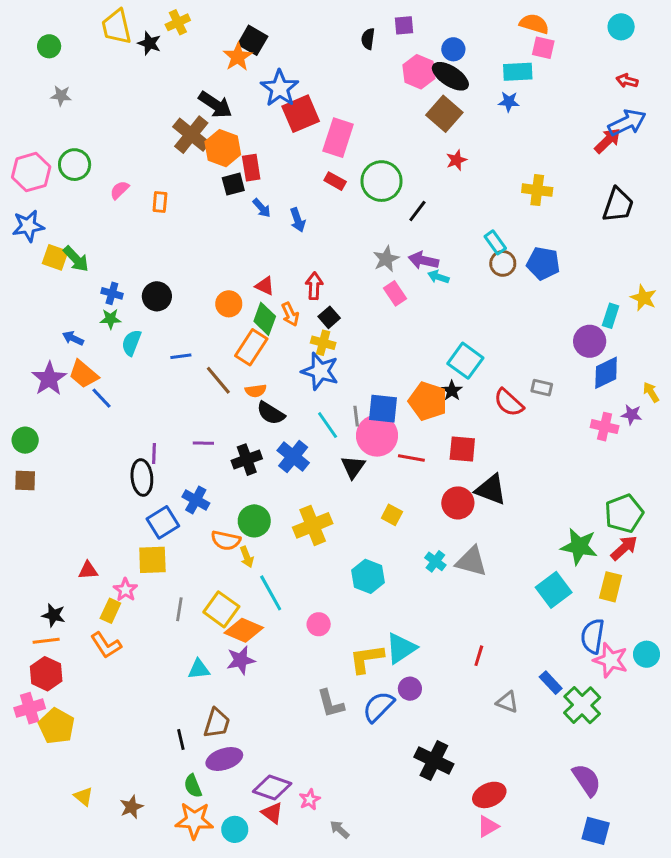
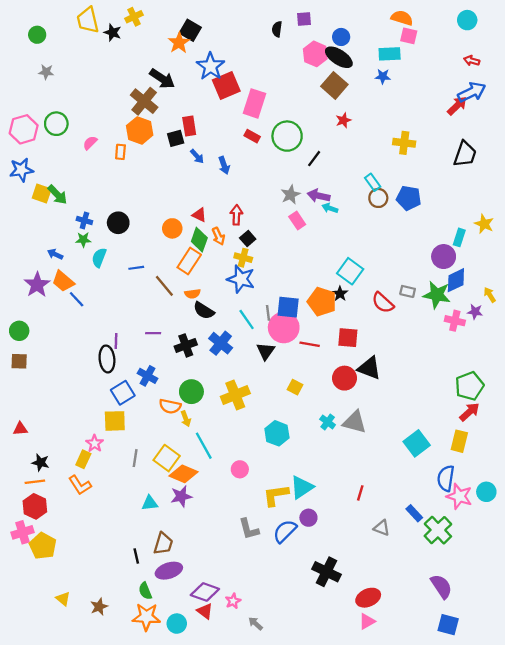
orange hexagon: (223, 148) -> (140, 130), moved
green star: (579, 546) -> (437, 295), moved
red triangle: (88, 570) -> (20, 429), moved

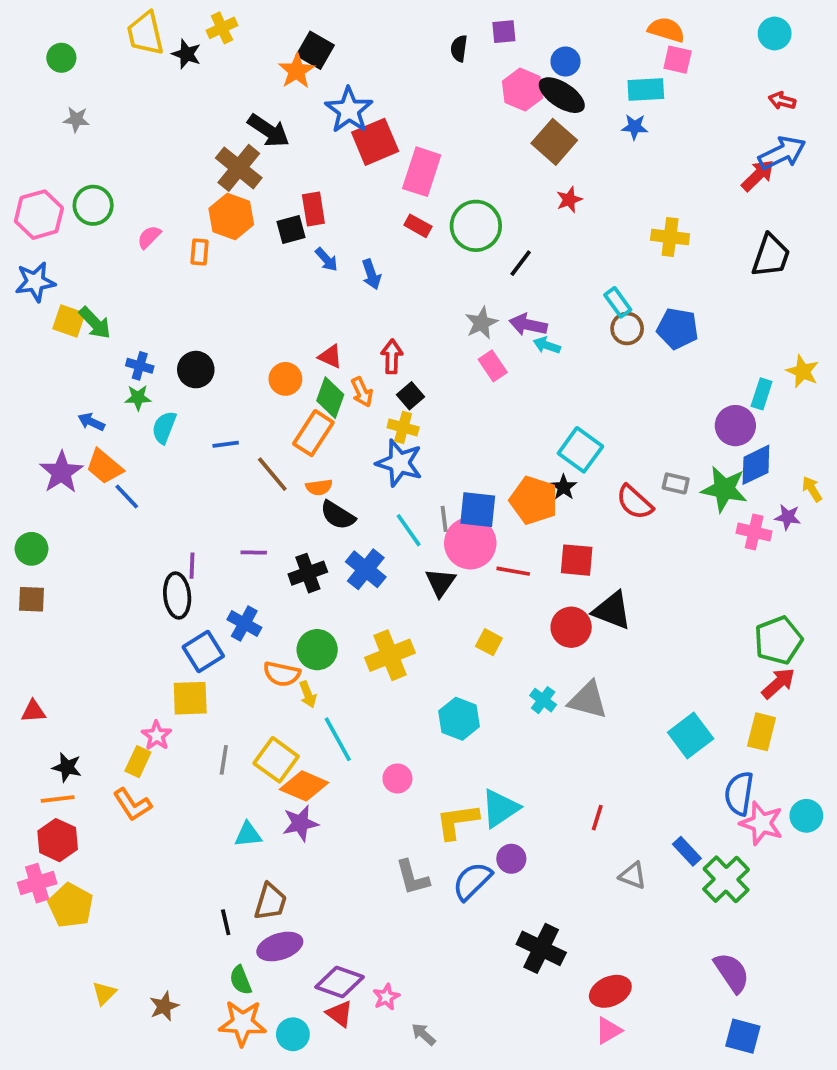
yellow triangle: (63, 599) -> (104, 993), turned 35

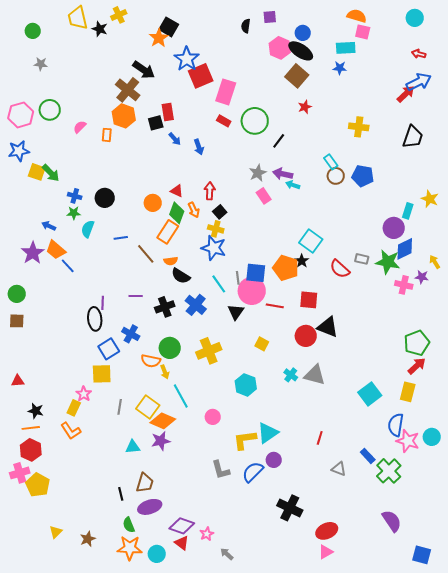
blue square: (743, 1036) -> (422, 555), moved

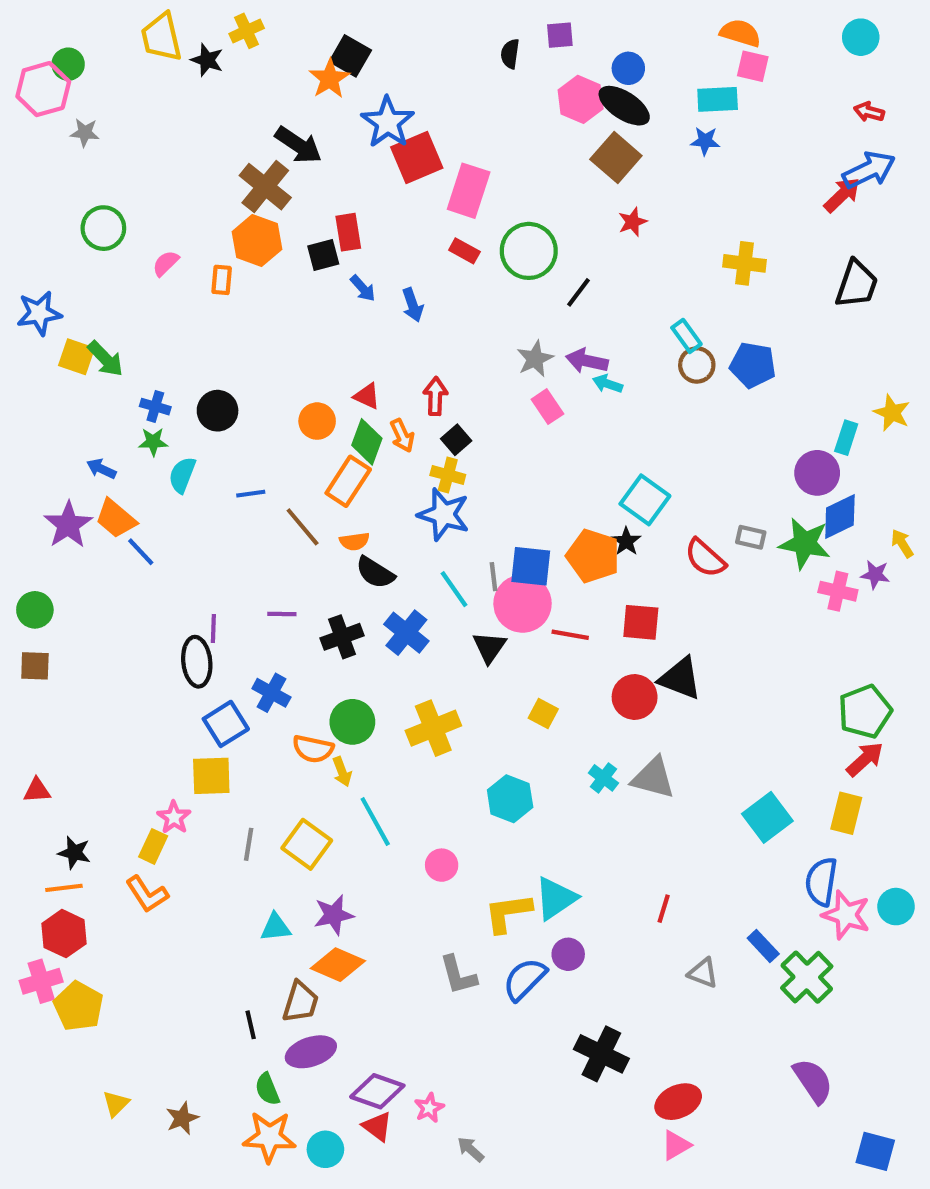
pink hexagon: (21, 115) -> (43, 89), moved
orange diamond: (163, 421) -> (338, 965), moved

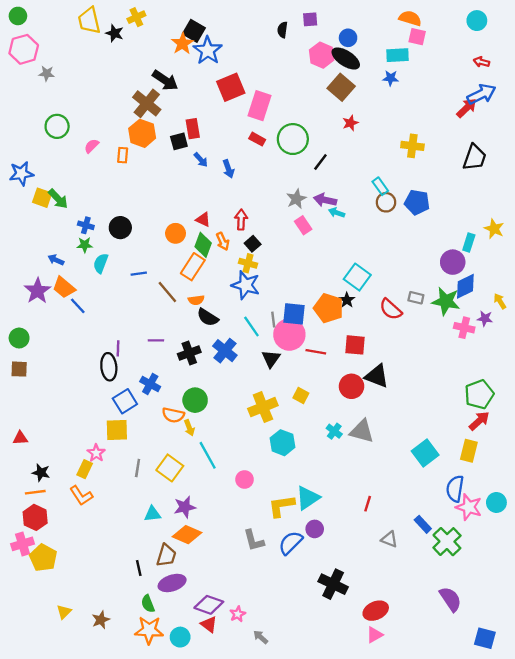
green circle: (68, 64) -> (18, 16), moved
blue star: (388, 122) -> (208, 50), moved
yellow cross: (433, 728) -> (263, 407), moved

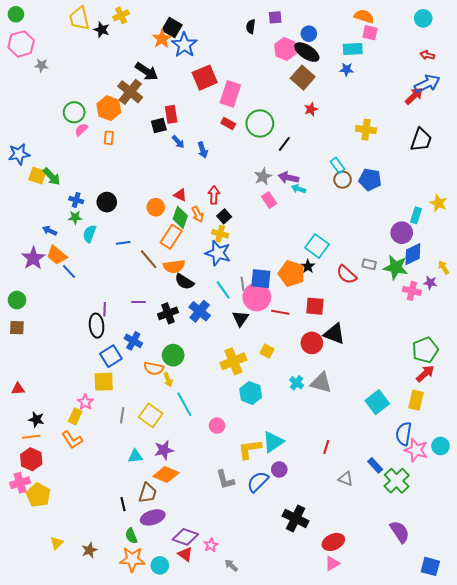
green circle: (57, 126) -> (74, 112), moved
orange hexagon: (142, 133) -> (109, 108), moved
orange semicircle: (196, 300) -> (174, 266), size x1.5

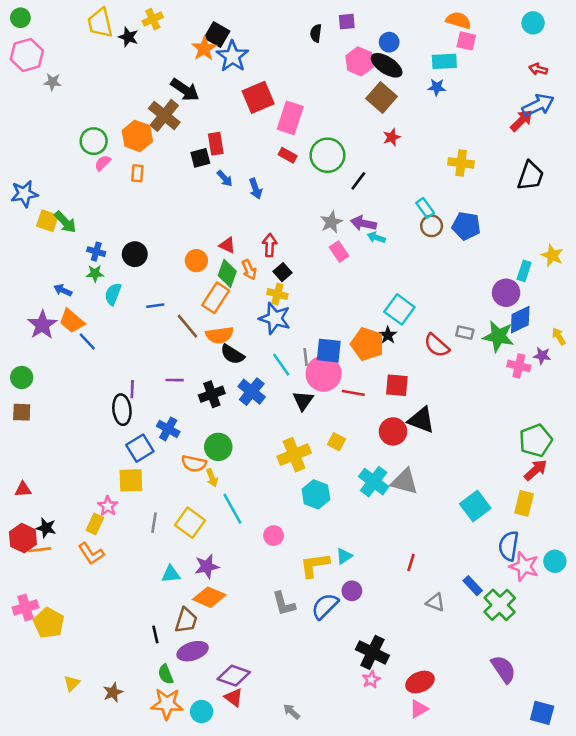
cyan cross: (297, 383) -> (374, 482), size x1.6
cyan triangle: (273, 442) -> (344, 556), size x0.6
red hexagon: (31, 459) -> (23, 538), moved
pink star: (211, 545) -> (371, 679), moved

